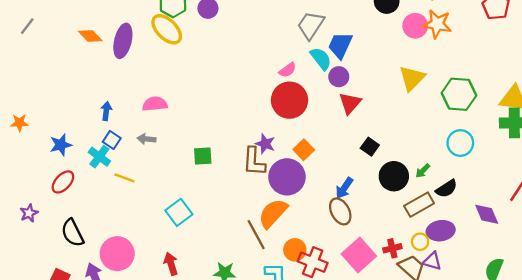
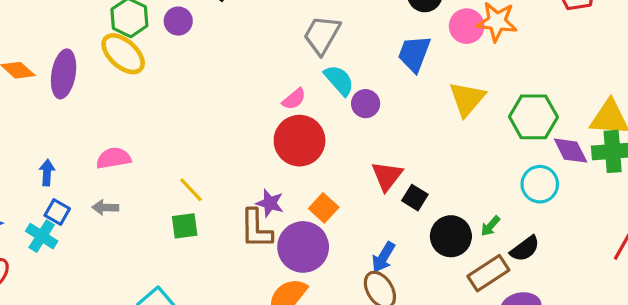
blue trapezoid: (340, 45) -> (414, 54), moved
red triangle: (350, 103) -> (387, 176), moved
yellow line: (124, 178) -> (191, 190), moved, turned 30
purple diamond: (487, 214) -> (571, 151), moved

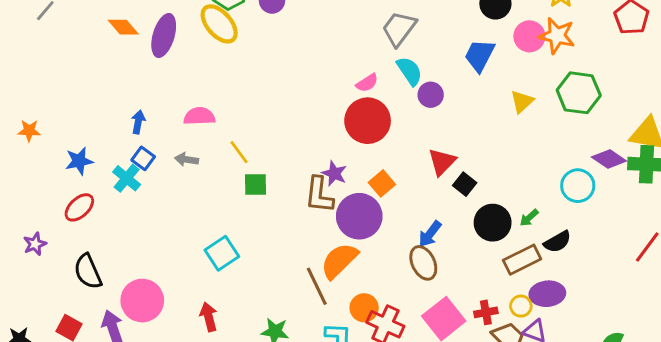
yellow triangle: (467, 99) -> (522, 101), size x0.7
green hexagon: (533, 117) -> (579, 93), moved
purple diamond: (571, 151) -> (609, 159), turned -36
yellow line: (191, 190) -> (239, 152), moved

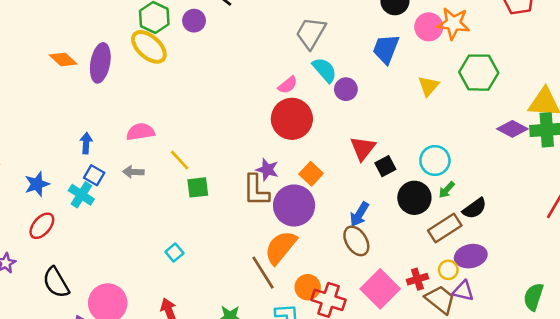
black square: (465, 184) -> (385, 166), turned 30
cyan circle: (578, 186) -> (435, 161), moved
cyan square: (222, 253) -> (174, 253), size x0.6

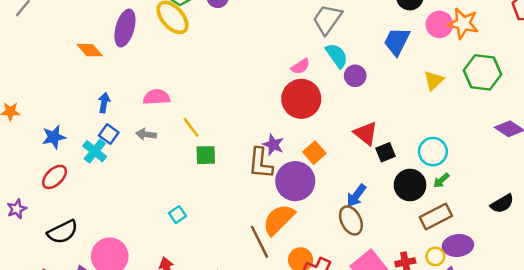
orange diamond: (63, 60) -> (90, 50), moved
red triangle: (363, 148) -> (366, 133), turned -35
black semicircle: (475, 208) -> (502, 204), moved
black semicircle: (56, 282) -> (63, 232), turned -92

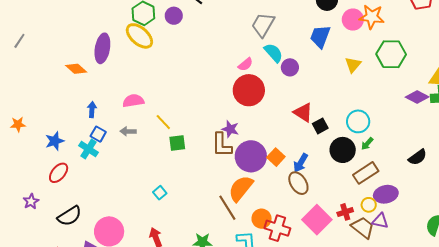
orange square: (314, 153) -> (276, 157), moved

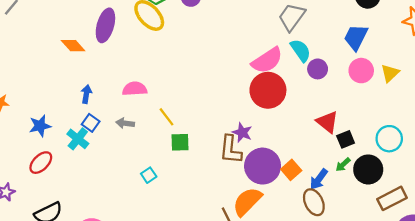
pink circle: (353, 20) -> (361, 71), moved
pink semicircle: (245, 64) -> (267, 60), size x1.8
green arrow: (367, 144) -> (343, 165), moved
cyan square: (160, 193) -> (149, 175), moved

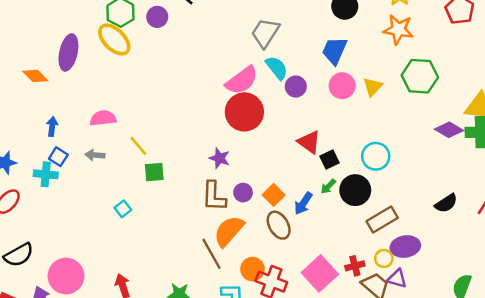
cyan cross: (78, 139) -> (46, 174), turned -30
brown L-shape: (231, 150) -> (214, 196), moved
purple circle: (263, 166) -> (243, 193), size x0.5
brown ellipse: (314, 202) -> (279, 225), moved

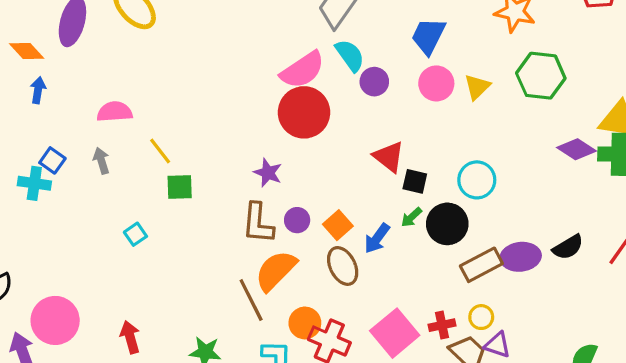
blue arrow: (52, 126) -> (38, 90), moved
gray arrow: (95, 155) -> (101, 161), turned 66
black square: (329, 159) -> (415, 181), turned 36
purple ellipse: (405, 247) -> (521, 257), moved

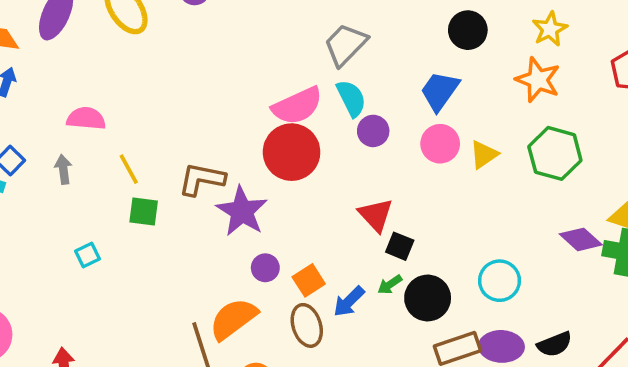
purple star: (268, 173) -> (242, 211), size x1.6
cyan circle: (477, 180) -> (500, 281), moved
brown L-shape: (258, 223) -> (202, 179), moved, turned 87

